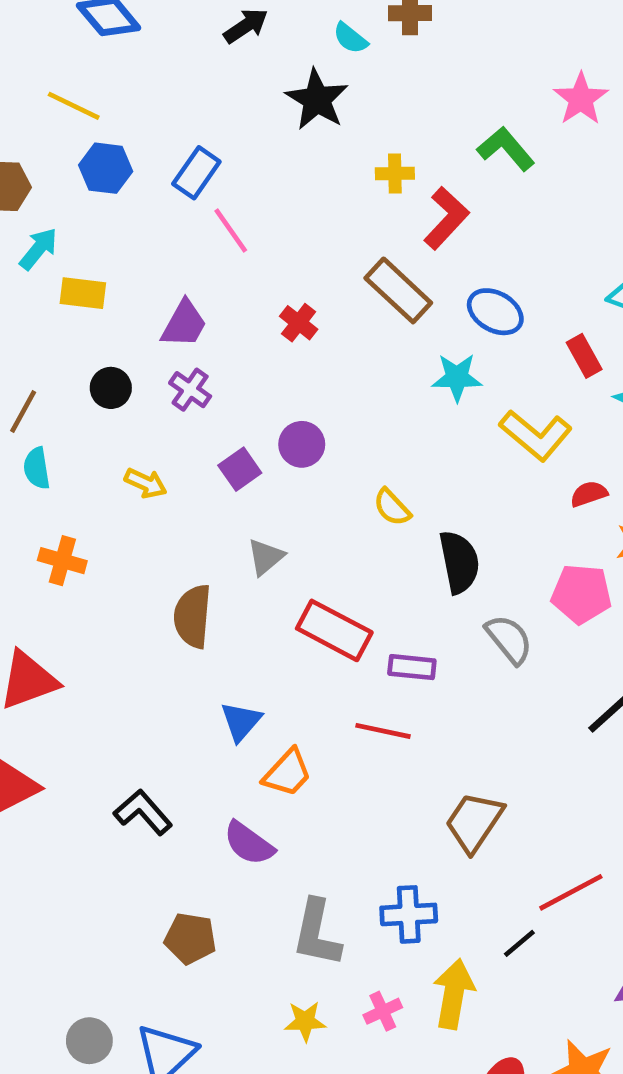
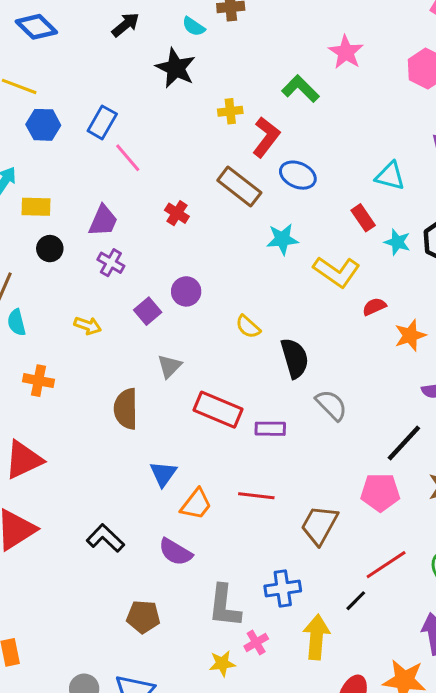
blue ellipse: (495, 312) -> (298, 175), moved
black circle: (111, 388) -> (50, 249), moved
pink pentagon: (581, 594) -> (380, 492), moved
red line: (383, 731) -> (256, 496), moved
pink cross: (383, 1011) -> (256, 642), moved

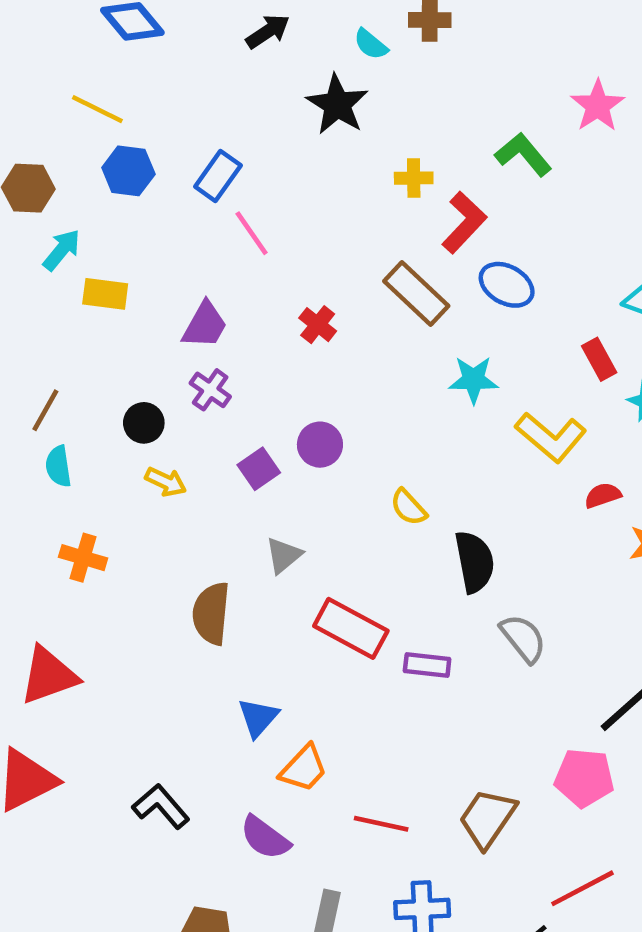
black circle: (50, 249) -> (144, 423), moved
red line: (256, 496) -> (381, 824), moved

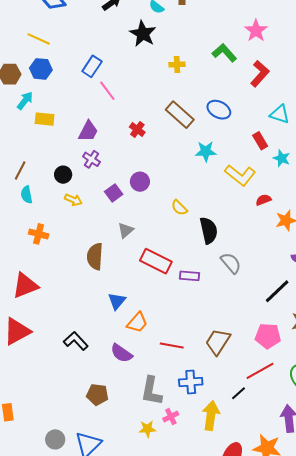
blue hexagon: (128, 171) -> (41, 69), moved
red L-shape: (464, 222) -> (260, 74), moved
pink pentagon: (584, 778) -> (268, 336), moved

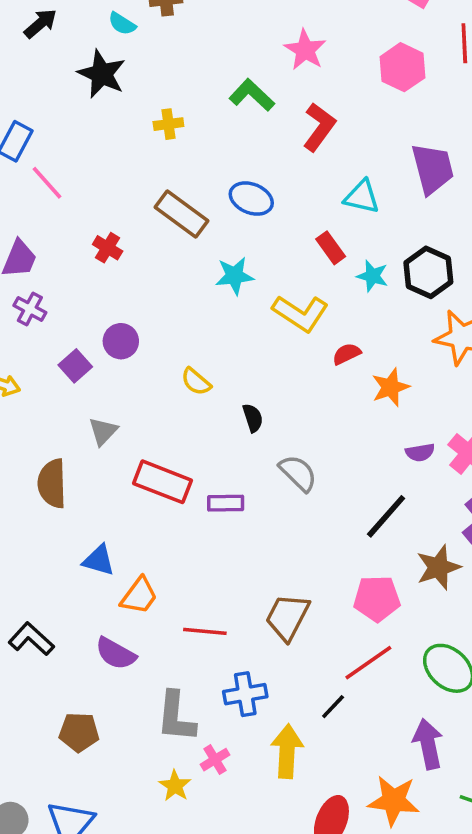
black semicircle: (209, 230) -> (253, 418), size x0.6
blue triangle: (117, 301) -> (99, 560), turned -48
yellow star: (147, 429) -> (175, 786), turned -30

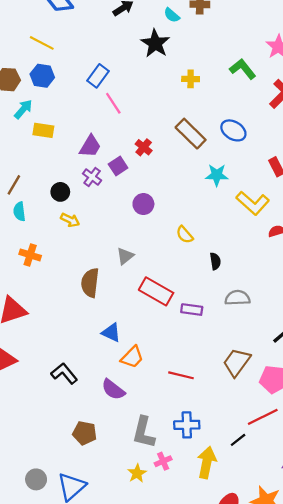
purple square: (75, 366) -> (118, 166), moved
gray semicircle: (298, 473) -> (237, 298), turned -55
brown trapezoid: (287, 617) -> (237, 362), moved
red line: (205, 631) -> (181, 375), moved

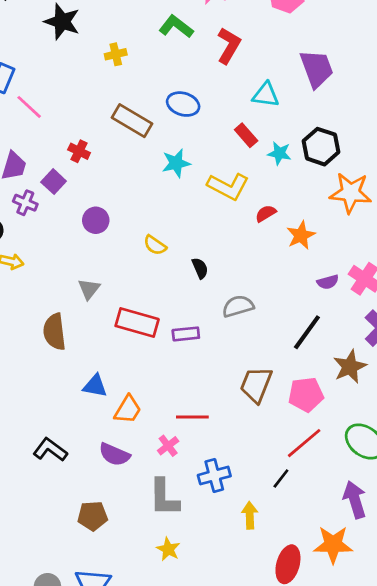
pink cross: (163, 461) -> (168, 446), moved
yellow arrow: (207, 463) -> (250, 515), size x0.7

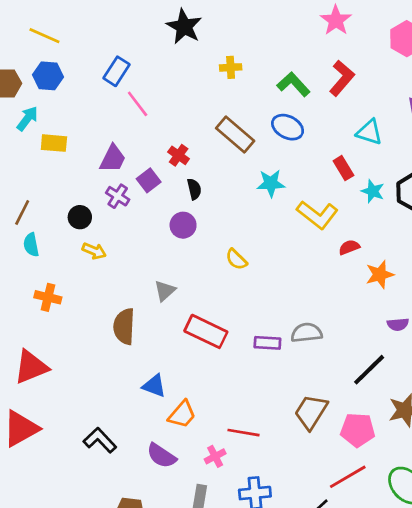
green L-shape: (176, 27) -> (293, 84), moved
black semicircle: (200, 268) -> (194, 189), moved
purple rectangle: (186, 334) -> (267, 343), moved

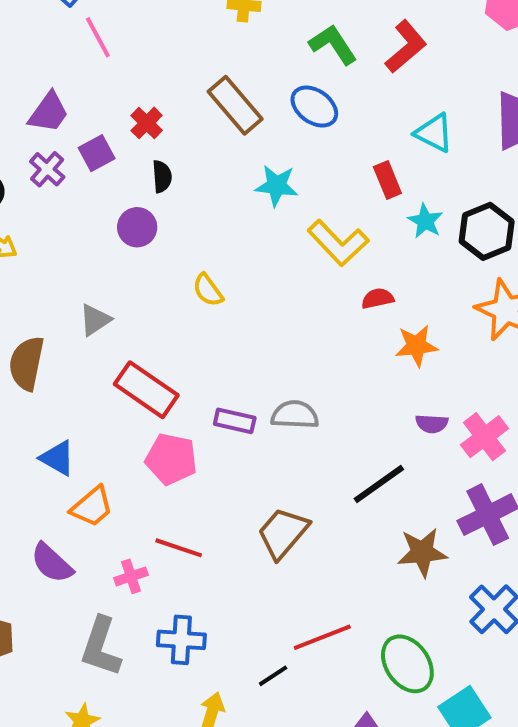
pink pentagon: (358, 430) -> (171, 459), moved

